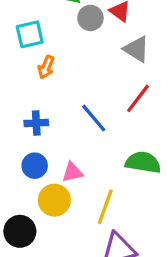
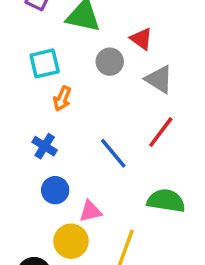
gray circle: (90, 18) -> (110, 62), moved
blue cross: (36, 123) -> (45, 146), moved, turned 35
blue circle: (35, 166) -> (55, 190), moved

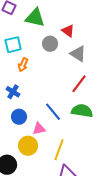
blue line: (113, 153) -> (53, 112), moved
green semicircle: (166, 201) -> (82, 111), moved

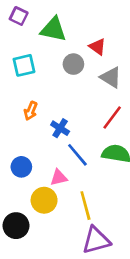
orange arrow: (23, 65) -> (31, 111), moved
blue cross: (13, 92) -> (60, 128), moved
blue circle: (19, 117) -> (21, 167), moved
yellow line: (59, 150) -> (85, 206), turned -35

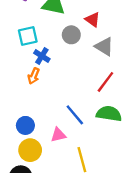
blue cross: (60, 128) -> (42, 56), moved
yellow circle: (44, 200) -> (30, 150), moved

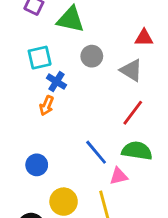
red triangle: (92, 20) -> (144, 38), moved, turned -35
pink triangle: (58, 135) -> (119, 176), moved
yellow circle: (30, 150) -> (64, 202), moved

